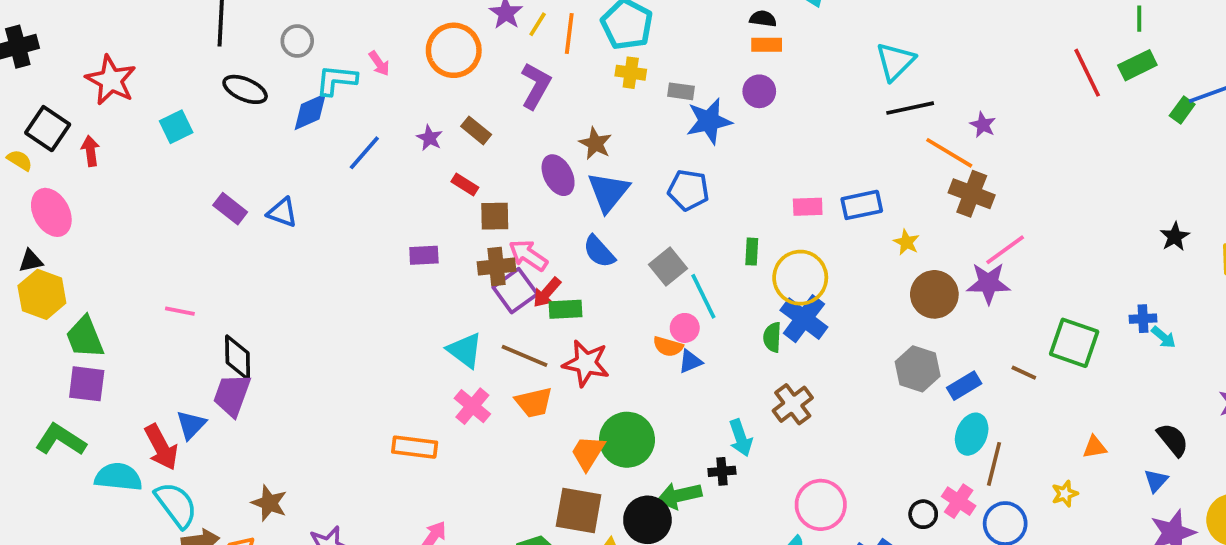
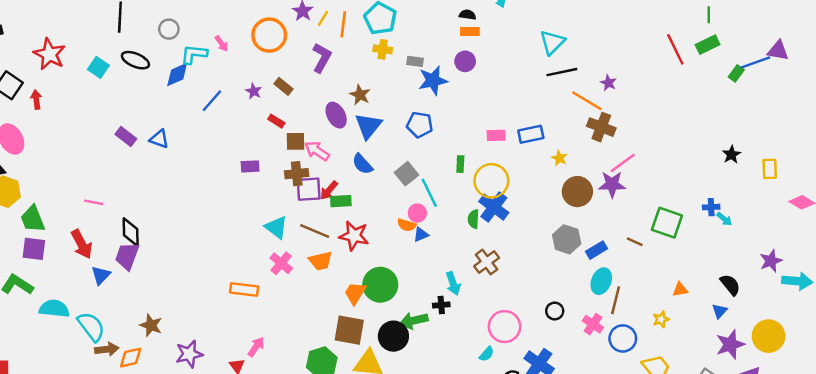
cyan square: (176, 127) -> (98, 67), moved, turned -30
pink arrow: (528, 255) -> (317, 151), moved
purple square: (515, 291) -> (309, 189), turned 32
red arrow: (161, 447) -> (82, 244), moved
black circle: (923, 514) -> (555, 311), moved

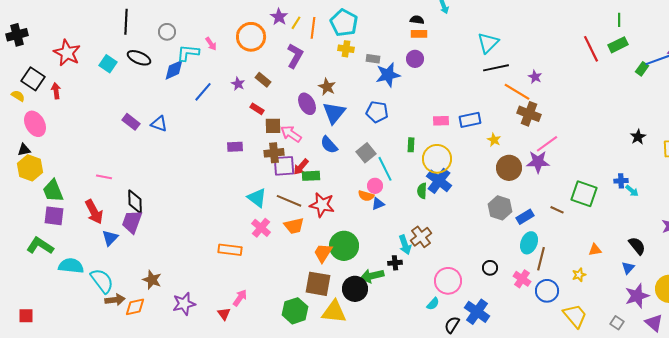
brown cross: (487, 262) -> (421, 237), moved

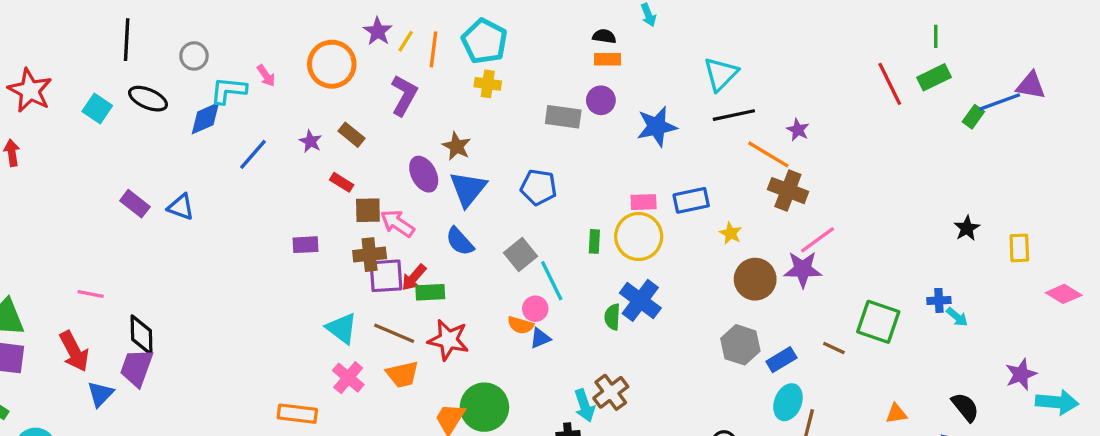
gray rectangle: (373, 59) -> (563, 117), moved, size x1.5
blue star: (388, 75) -> (657, 127), moved
yellow circle: (437, 159) -> (639, 236), moved

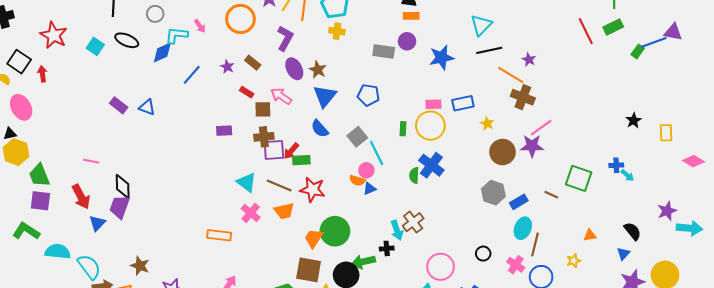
purple ellipse: (424, 174) -> (294, 69), moved
pink arrow: (397, 223) -> (281, 96), moved

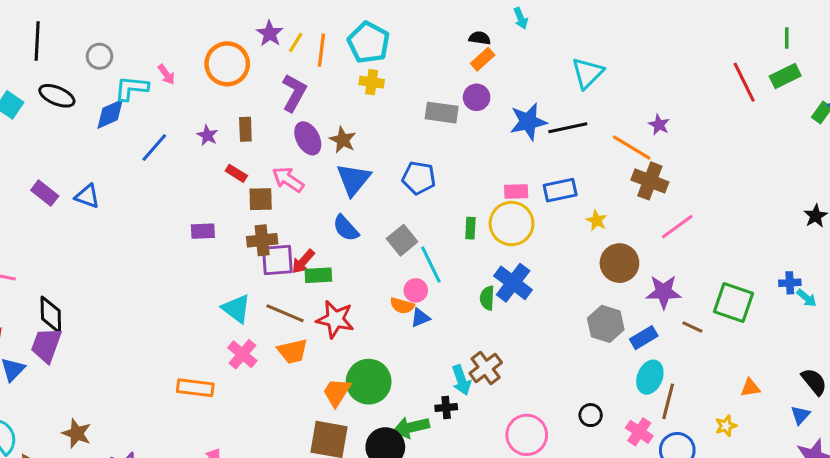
orange rectangle: (411, 16) -> (483, 59), turned -42
black line: (489, 50) -> (568, 128), moved
brown rectangle: (253, 63) -> (245, 129), turned 49
purple star: (532, 146) -> (664, 292), moved

